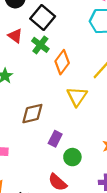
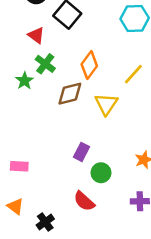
green cross: (40, 45) -> (45, 64), moved
brown diamond: (32, 114) -> (70, 94), moved

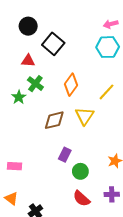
red triangle: (36, 35) -> (28, 61), turned -32
brown diamond: (70, 94) -> (54, 120), moved
red semicircle: (84, 201) -> (81, 199), moved

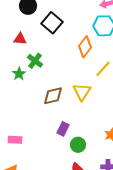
red triangle: (28, 61) -> (20, 39), moved
orange diamond: (71, 85) -> (85, 47), moved

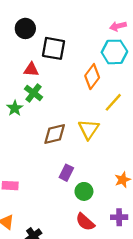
black square: (52, 23) -> (53, 48), turned -30
red triangle: (20, 39) -> (31, 70), moved

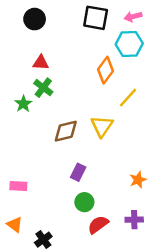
black square: (53, 48) -> (96, 18), moved
green circle: (84, 191) -> (84, 202), moved
red semicircle: (85, 222) -> (98, 225), turned 102

